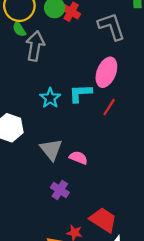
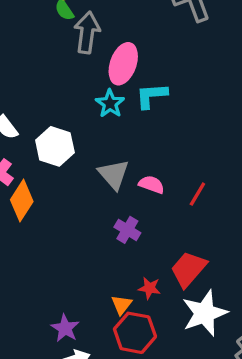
pink ellipse: (106, 72) -> (123, 64), moved
red line: (109, 107) -> (197, 194), moved
red trapezoid: (103, 220) -> (188, 269), turned -80

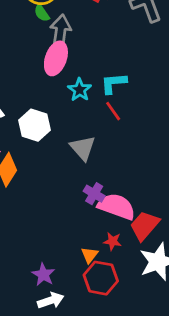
pink ellipse: (123, 64) -> (56, 58), moved
pink semicircle: (152, 185) -> (116, 206), moved, size x1.8
red line: (197, 194) -> (113, 111), moved, turned -66

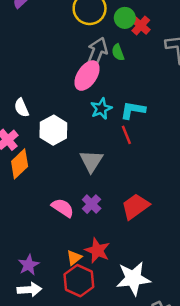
green semicircle: (42, 13) -> (118, 52), moved
pink semicircle: (116, 206) -> (63, 208), moved, size x0.7
red trapezoid: (144, 226) -> (135, 206), moved
red star: (112, 241) -> (97, 250), size x1.5

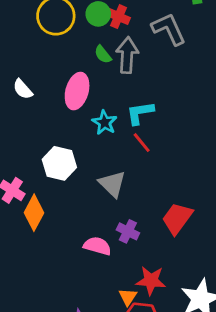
gray arrow: (97, 53) -> (127, 55), moved
white semicircle: (21, 108) -> (23, 89), moved

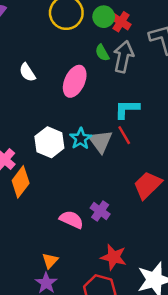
cyan star: (105, 122) -> (81, 139), moved
gray triangle: (112, 184) -> (101, 141), moved
red trapezoid: (177, 218) -> (148, 185), moved
orange triangle: (128, 297) -> (50, 261), moved

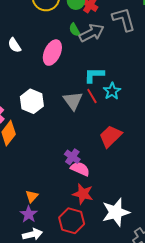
gray arrow: (123, 57) -> (92, 33), turned 50
cyan star: (81, 139) -> (112, 91), moved
pink semicircle: (71, 220) -> (80, 169), moved

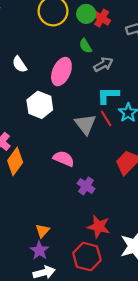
gray arrow: (92, 33) -> (103, 64), moved, size x0.7
white hexagon: (32, 101) -> (40, 105), moved
pink semicircle: (80, 169) -> (64, 159), moved

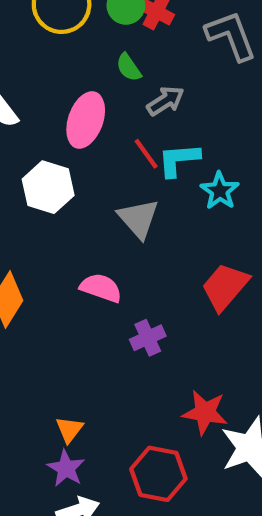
red line: (106, 118) -> (146, 154), moved
purple cross: (86, 186) -> (148, 338), turned 35
red star: (99, 227) -> (205, 412), moved

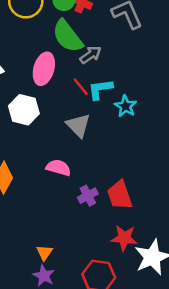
green semicircle: (129, 67) -> (68, 36), size x2.0
red trapezoid: (225, 287) -> (120, 195), moved, turned -56

